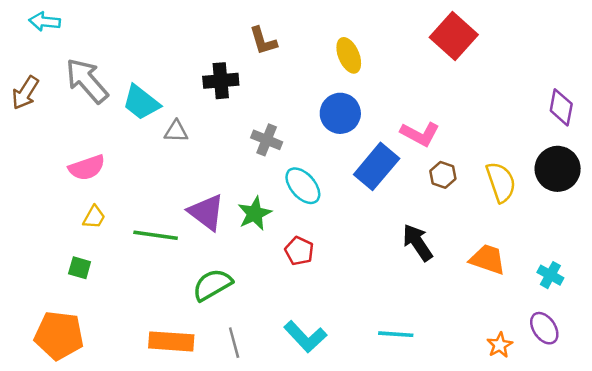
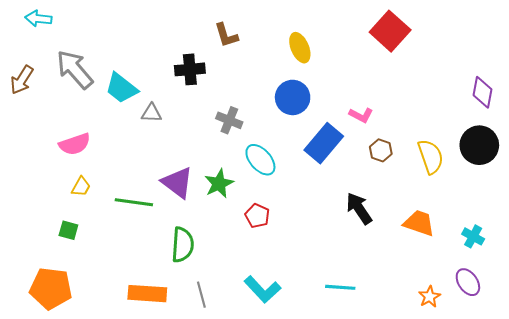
pink L-shape: (420, 134) -> (361, 115), size x0.7
green semicircle: (212, 285) -> (183, 245), turned 124

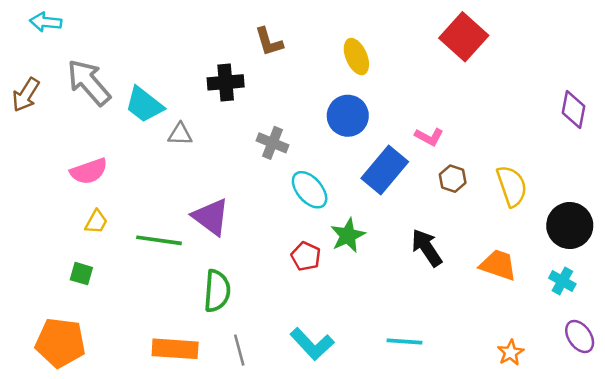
black circle: (479, 145) -> (570, 226), moved
green star: (219, 184) -> (348, 235), moved
purple ellipse: (468, 282) -> (580, 336), moved

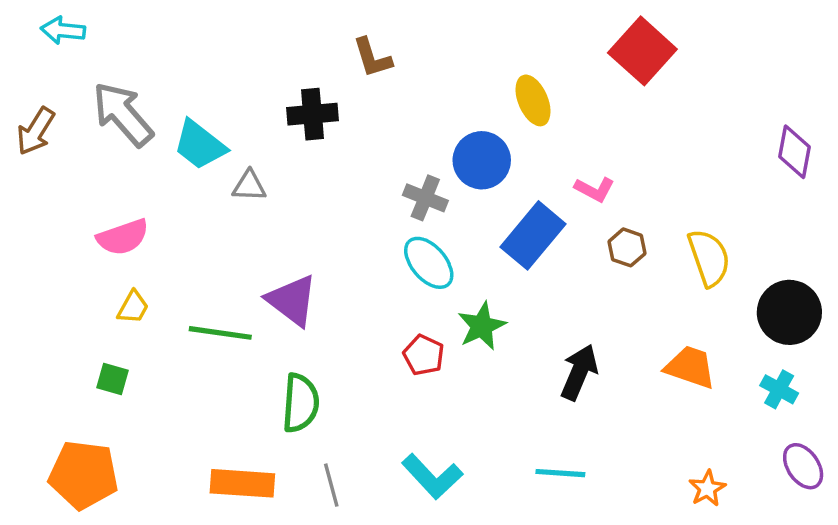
yellow ellipse: (356, 57) -> (533, 100), moved
gray cross: (273, 143) -> (425, 198), moved
black arrow: (427, 248) -> (579, 372), moved, turned 57

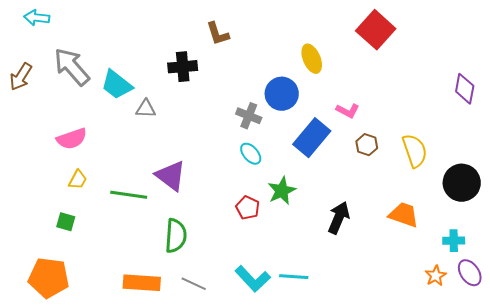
cyan ellipse: (429, 263) -> (251, 154), size x0.7
cyan cross: (779, 389) -> (454, 241), moved, turned -30
cyan line: (560, 473) -> (294, 277), moved
gray line: (331, 485) -> (194, 284), turned -50
orange star: (707, 488) -> (436, 276), moved

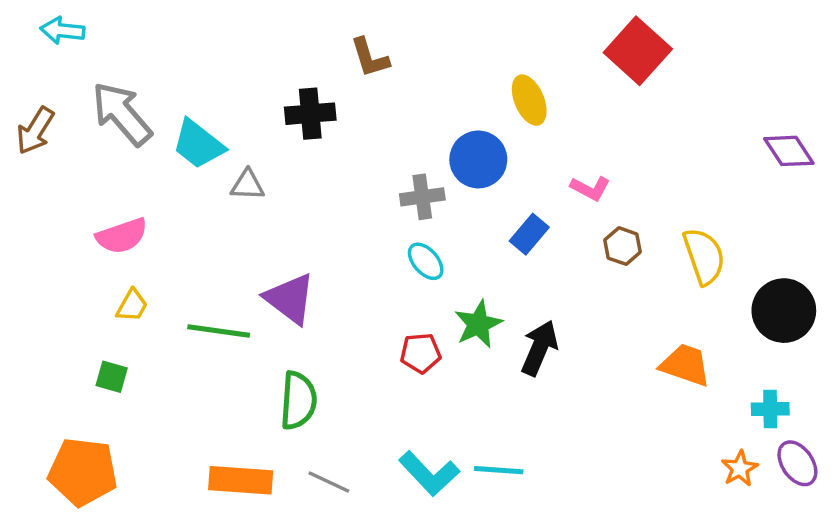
purple diamond: (465, 89) -> (789, 151), turned -44
gray cross: (249, 116) -> (422, 197), turned -30
blue rectangle: (312, 138) -> (529, 234), size x0.6
red pentagon: (248, 208) -> (421, 353), turned -30
black arrow: (339, 218) -> (539, 348), moved

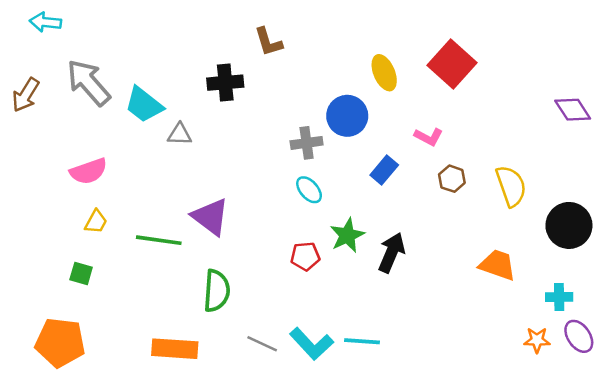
red square: (638, 51) -> (452, 64), moved
orange star: (740, 468) -> (537, 340), turned 30
gray line: (329, 482) -> (262, 344), moved

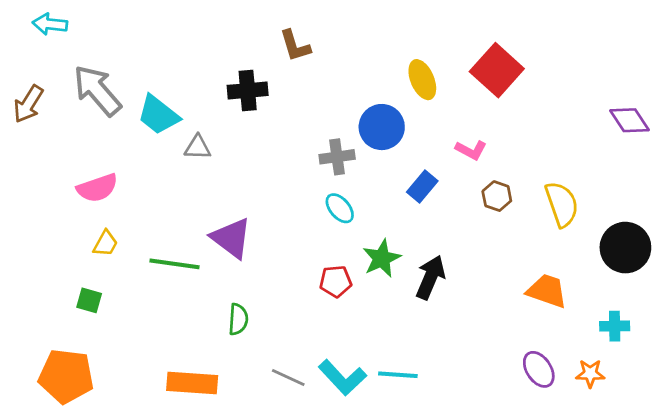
green semicircle: (217, 291) -> (238, 319), size x0.7
purple ellipse: (579, 336) -> (539, 369), moved

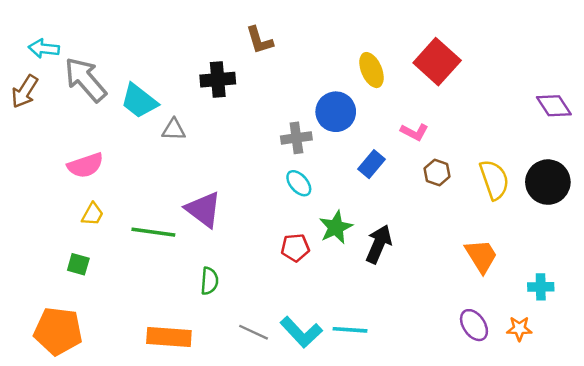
cyan arrow: (50, 24) -> (44, 49), moved
black circle: (625, 248) -> (548, 182), moved
orange trapezoid: (547, 291) -> (481, 256), turned 39

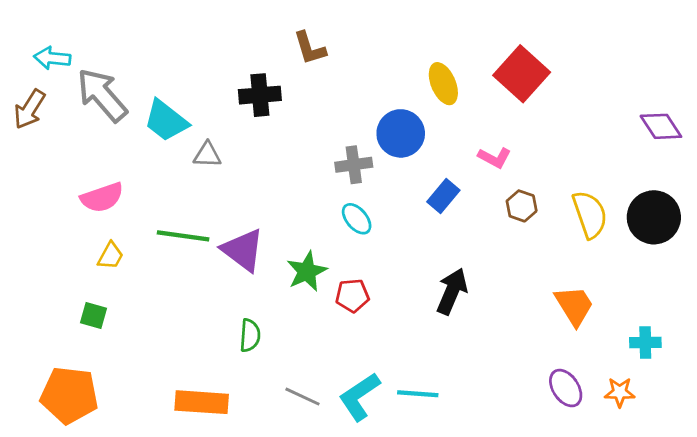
green star: (336, 227) -> (307, 271), moved
green line: (153, 232) -> (183, 236), moved
cyan L-shape: (301, 332) -> (359, 397), turned 99

